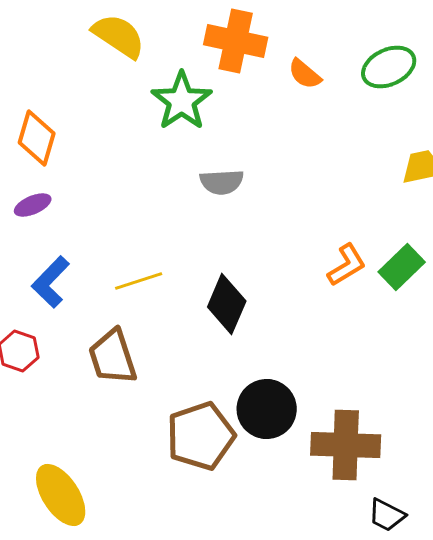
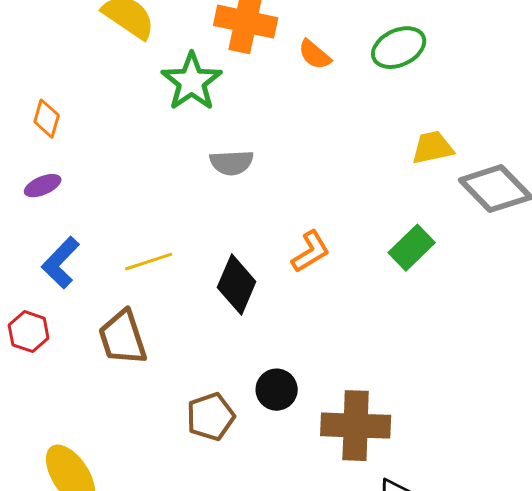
orange diamond: (37, 138) -> (47, 119), size x0.7
orange L-shape: (347, 265) -> (311, 252), moved
black circle: (267, 409) -> (277, 390), size x0.7
brown pentagon: (201, 436) -> (211, 417), size x0.7

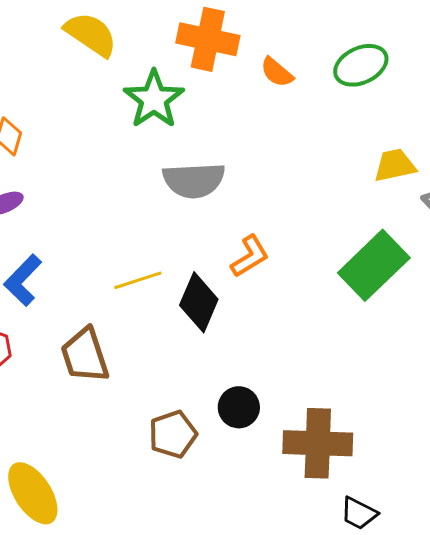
gray semicircle: (232, 163) -> (194, 180), size x1.4
green rectangle: (412, 248) -> (374, 265), size x1.5
orange L-shape: (311, 252) -> (250, 256), moved
yellow line: (149, 262) -> (138, 280), moved

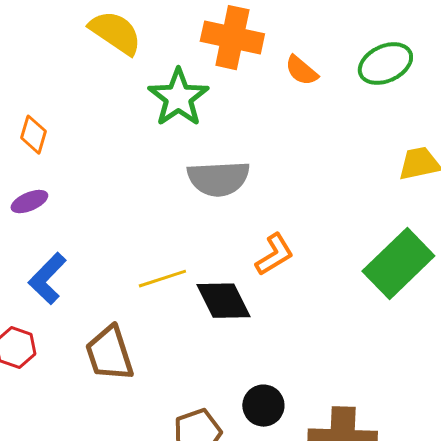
black diamond: (199, 302) -> (223, 301), turned -50

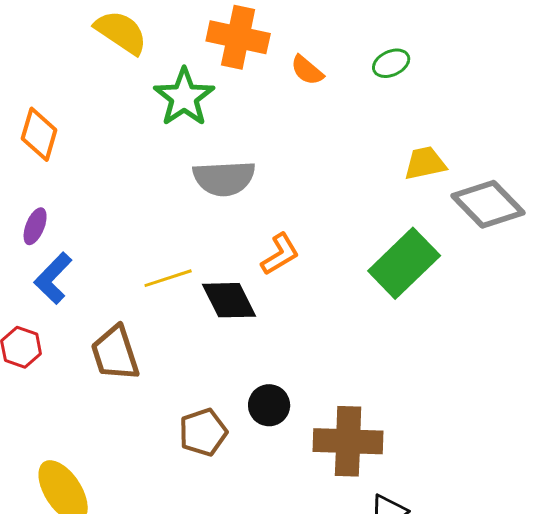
green ellipse: (385, 64) -> (391, 63), size x0.7
orange diamond: (33, 135) -> (39, 134), size x1.4
purple ellipse: (29, 202) -> (35, 226), moved, turned -45

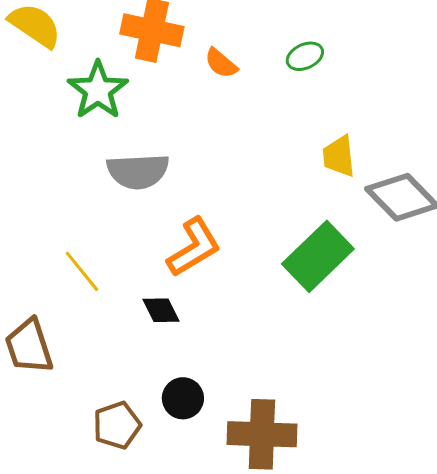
yellow trapezoid: (425, 163) -> (339, 156), turned -84
orange L-shape: (280, 254) -> (194, 247), size x1.4
yellow line: (168, 278) -> (82, 271), turned 69
black diamond: (229, 300) -> (161, 310), moved, size x0.7

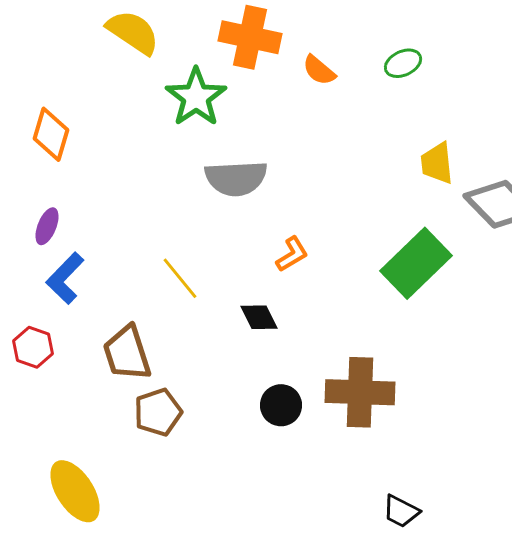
orange L-shape: (194, 247) -> (292, 254), size x0.6
brown pentagon: (117, 425) -> (158, 412), moved
brown cross: (262, 434) -> (360, 392), moved

